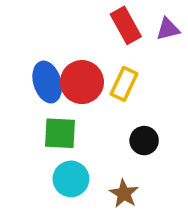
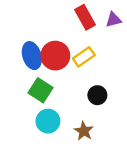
yellow rectangle: (124, 84) -> (84, 57), turned 30
green square: (60, 133) -> (40, 90), turned 30

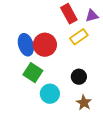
yellow rectangle: (84, 57) -> (79, 37), moved
cyan circle: (48, 121) -> (50, 94), moved
brown star: (84, 131) -> (84, 103), moved

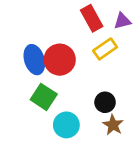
brown star: (84, 103) -> (113, 125), moved

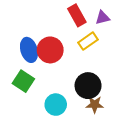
green square: (44, 97) -> (23, 81), moved
black circle: (105, 102) -> (88, 86), size x1.5
brown star: (113, 125) -> (95, 105), turned -30

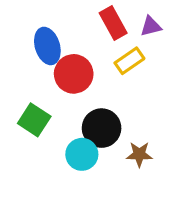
blue ellipse: (29, 50) -> (47, 46), moved
black circle: (88, 86) -> (102, 128), moved

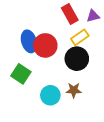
blue ellipse: (47, 46) -> (29, 41), moved
black circle: (102, 128) -> (77, 59), moved
brown star: (139, 154) -> (74, 90), moved

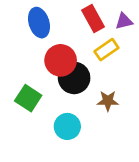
blue ellipse: (29, 41) -> (39, 23), moved
black circle: (77, 59) -> (74, 78), moved
brown star: (74, 90) -> (108, 101), moved

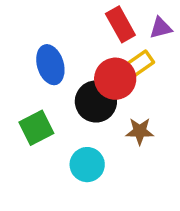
blue ellipse: (39, 23) -> (50, 65), moved
red circle: (61, 60) -> (115, 79), moved
green square: (28, 98) -> (36, 128), turned 30

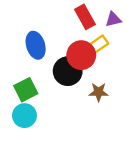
cyan circle: (87, 165) -> (24, 116), moved

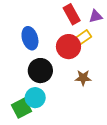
black circle: (68, 71) -> (40, 71), moved
green square: (26, 90) -> (22, 108), moved
cyan circle: (24, 116) -> (35, 98), moved

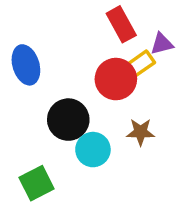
purple triangle: (96, 16) -> (162, 44), moved
blue ellipse: (30, 38) -> (26, 65), moved
cyan circle: (35, 98) -> (93, 150), moved

